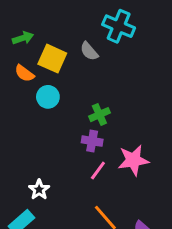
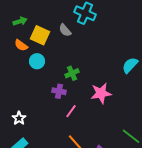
purple cross: (92, 141) -> (59, 91), moved
pink star: (133, 160) -> (101, 93), moved
white star: (39, 190) -> (19, 118), moved

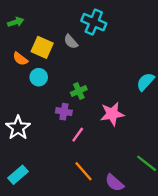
green arrow: (20, 21) -> (16, 22), moved
white star: (19, 118) -> (18, 128), moved, size x1.5

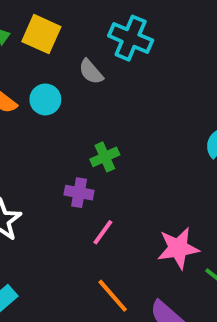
yellow square: (42, 47) -> (41, 34), moved
cyan circle: (39, 77) -> (45, 99), moved
pink star: (112, 114) -> (178, 248), moved

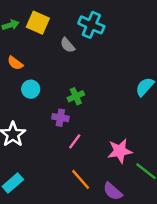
cyan circle: (45, 99) -> (31, 89), moved

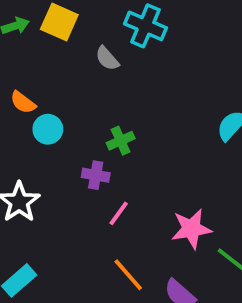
orange semicircle: (15, 63) -> (23, 102), moved

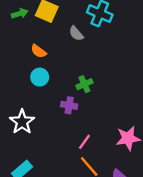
orange semicircle: (23, 102) -> (39, 51), moved
pink line: (119, 213) -> (84, 142), moved

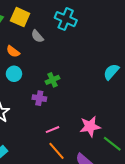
gray semicircle: (76, 33) -> (37, 36), moved
pink line: (84, 142) -> (53, 130), turned 32

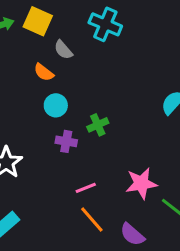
orange semicircle: (13, 51) -> (44, 72), moved
cyan circle: (14, 74) -> (56, 105), moved
green cross: (53, 80) -> (98, 125), moved

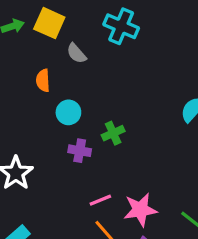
orange semicircle: (44, 72) -> (43, 80), moved, turned 50
pink star: (141, 183) -> (140, 210), moved

